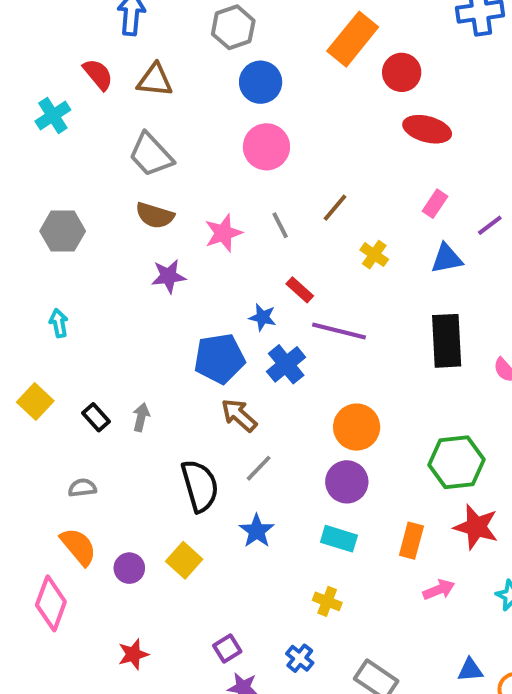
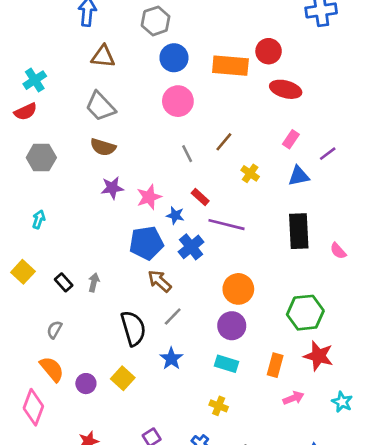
orange rectangle: (353, 39) -> (230, 66), moved, turned 56
red semicircle: (98, 74) -> (26, 112), moved, turned 105
pink star: (223, 233) -> (149, 197), moved
cyan arrow: (59, 323) -> (39, 219), turned 30
gray semicircle: (82, 488) -> (54, 330), turned -54

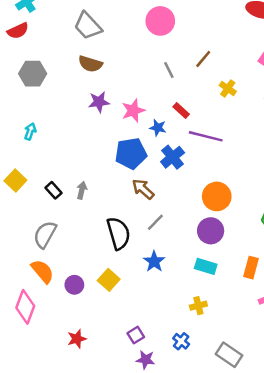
gray semicircle: (54, 330) -> (45, 234), size x1.6
yellow cross: (219, 406) -> (198, 306), turned -35

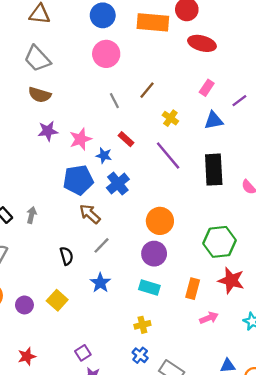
purple line: (206, 136) -> (168, 155), moved, turned 36
black semicircle: (119, 233) -> (66, 256), size x0.6
blue cross: (181, 341) -> (140, 355), moved

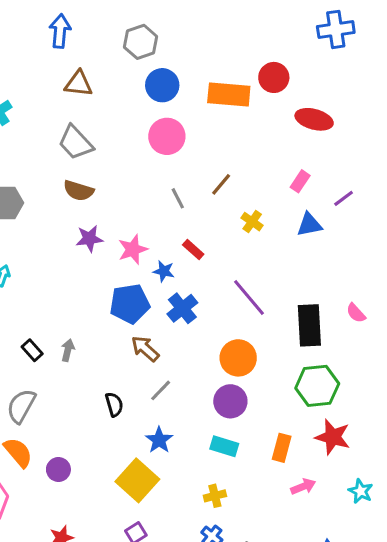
red ellipse: (202, 43) -> (314, 119), moved
purple line: (168, 155) -> (249, 297), moved
black rectangle: (214, 170) -> (309, 325), moved
yellow square: (57, 300) -> (137, 480), moved, size x1.5

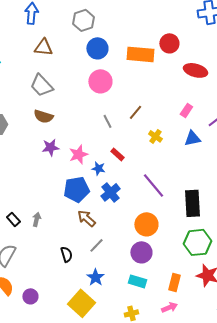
pink arrow: (303, 487) -> (169, 307), moved

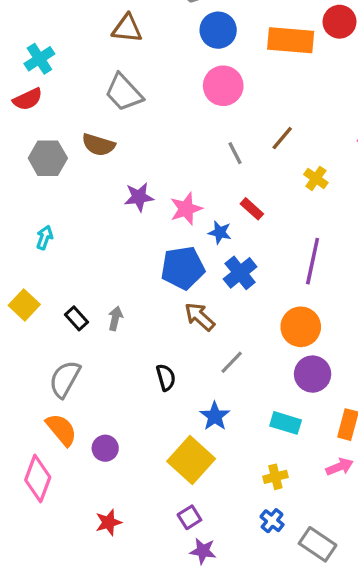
brown semicircle: (43, 116) -> (98, 145), moved
purple line: (153, 185) -> (313, 261), turned 52
gray line: (96, 245) -> (232, 362), moved
purple circle: (141, 252) -> (313, 374), moved

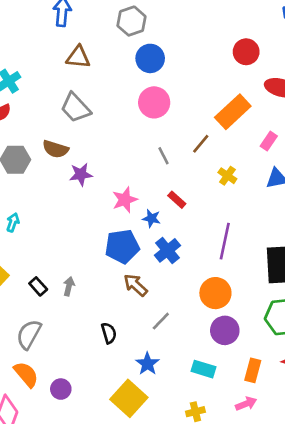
orange rectangle: (291, 40) -> (233, 112), moved, turned -48
purple star: (139, 197) -> (81, 174), moved

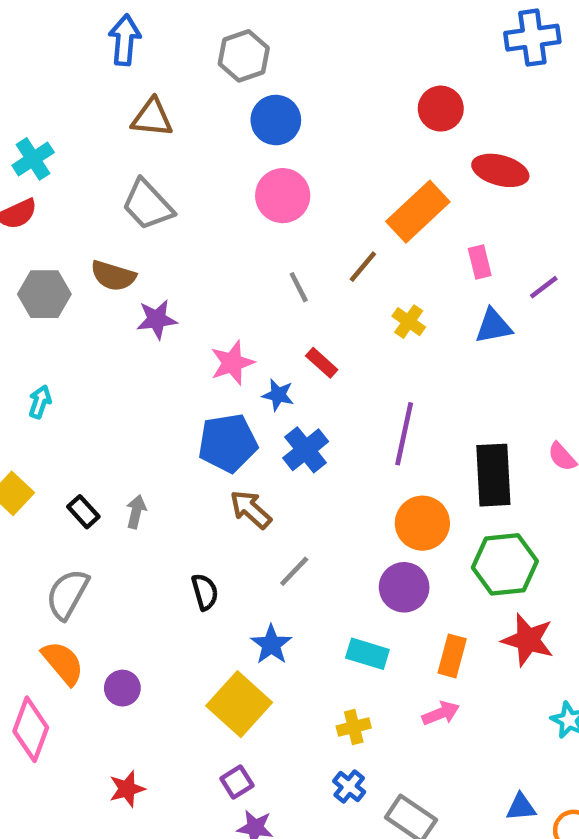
pink rectangle: (269, 141) -> (480, 262), turned -48
orange circle: (215, 293) -> (422, 523), moved

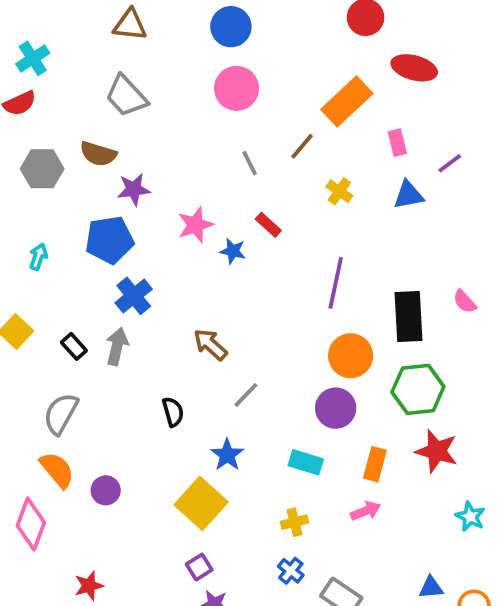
blue pentagon: (228, 443) -> (109, 240), moved
blue cross: (306, 450) -> (134, 296), moved
gray arrow: (136, 512) -> (117, 346), size x1.4
red star: (127, 789) -> (89, 586), moved

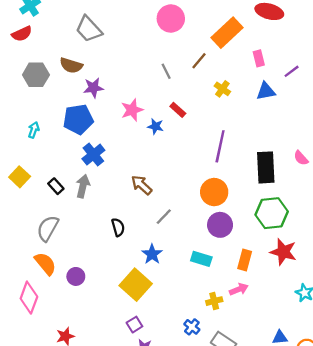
pink circle: (237, 88) -> (171, 18), moved
orange circle: (351, 356) -> (214, 192), moved
yellow cross: (295, 522) -> (214, 301), moved

